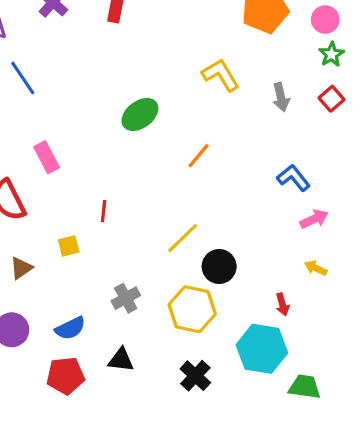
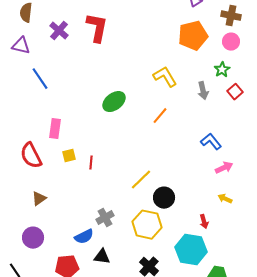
green star: (332, 54) -> (222, 70), moved
orange line: (199, 156) -> (160, 116), moved
pink rectangle: (47, 157) -> (55, 129), turned 36
yellow square: (69, 246) -> (69, 156), moved
blue semicircle: (70, 328) -> (84, 237), moved

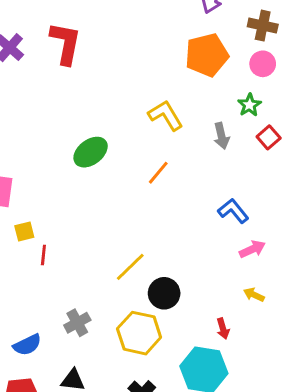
red line: (91, 163) -> (43, 255), moved
blue semicircle: (84, 237) -> (27, 345), moved

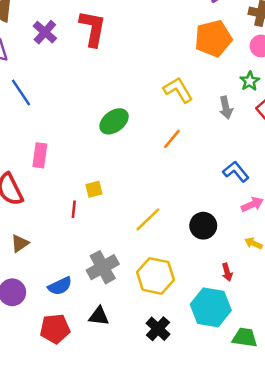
yellow square: (24, 232) -> (94, 189), moved
black circle: (164, 293) -> (203, 226), moved
gray cross: (77, 323) -> (103, 267), size x1.4

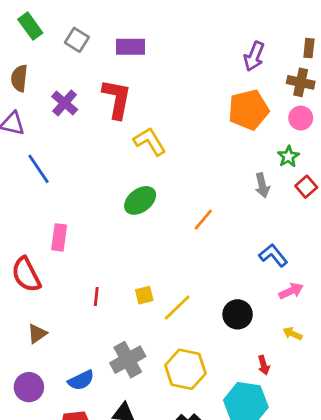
yellow L-shape: (178, 90) -> (150, 141), moved
yellow square: (94, 189) -> (144, 295), moved

